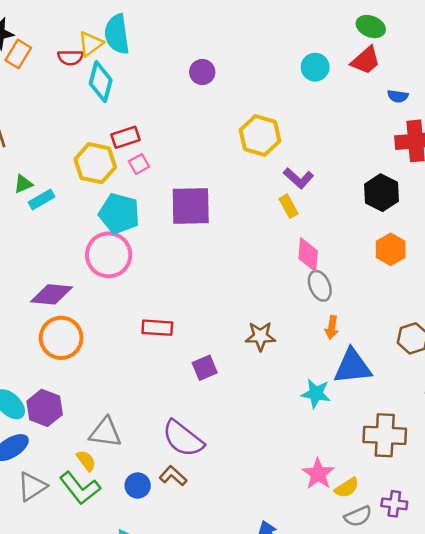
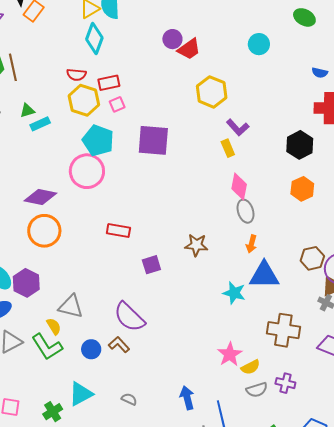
red semicircle: (70, 57) -> (76, 75), moved
red trapezoid: (366, 60) -> (189, 49), moved

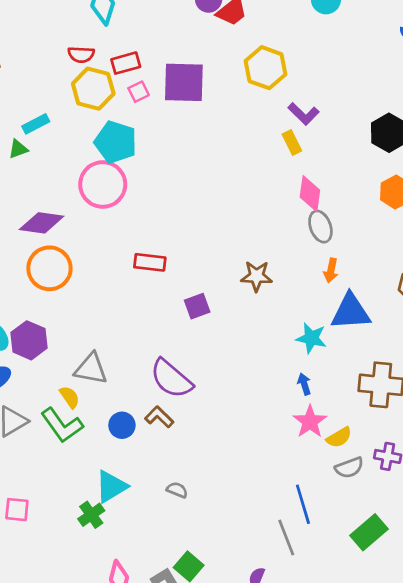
green triangle: (27, 111) -> (18, 149), moved
purple square: (153, 140) -> (184, 82), moved
blue arrow: (187, 398) -> (304, 384), moved, size x0.7
green cross: (53, 412) -> (91, 515), moved

